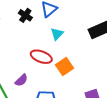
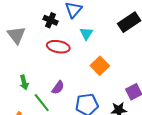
red ellipse: (41, 57) -> (58, 47), moved

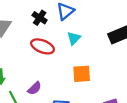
orange square: (100, 66) -> (82, 74), turned 30

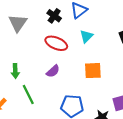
purple semicircle: (35, 88) -> (53, 71), moved

